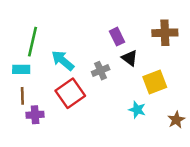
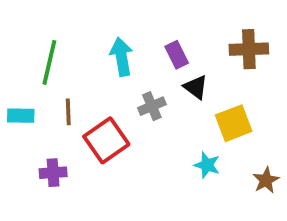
cyan arrow: (63, 61) -> (122, 57), moved, turned 40
cyan rectangle: (21, 69) -> (21, 116), moved
brown line: (22, 96) -> (68, 112), moved

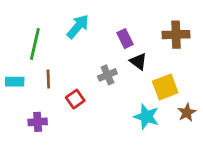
cyan arrow: (122, 57) -> (78, 27), moved, turned 50
red square: (106, 140) -> (75, 99), size x0.6
cyan star: (207, 165) -> (146, 117), size x1.4
brown star: (266, 180) -> (187, 113), moved

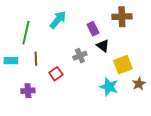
brown cross: (176, 35) -> (122, 17), moved

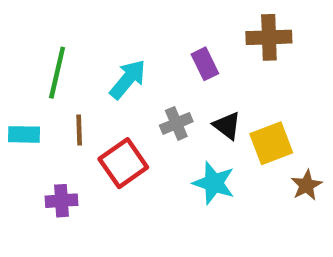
cyan arrow: (58, 20) -> (128, 79), moved
black triangle: (103, 46) -> (227, 126), moved
red square: (56, 74) -> (123, 163), size x1.5
cyan star: (109, 87) -> (214, 183), moved

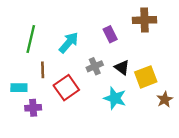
cyan rectangle: (24, 134) -> (19, 88), moved

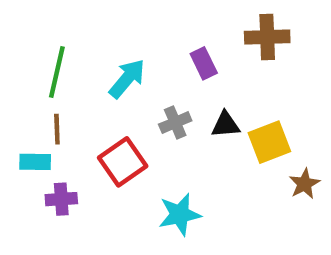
black triangle: (122, 67) -> (226, 125), turned -42
brown line: (43, 70) -> (57, 129), moved
cyan star: (115, 98) -> (180, 214), moved, turned -30

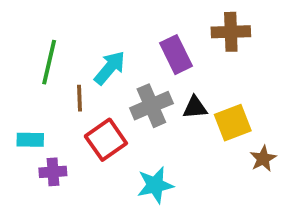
purple rectangle: (204, 63) -> (176, 55), size x1.4
gray cross: (175, 122) -> (151, 106), size x1.5
brown line: (57, 129) -> (79, 98), moved

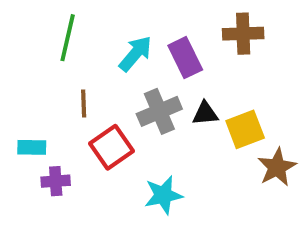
green line: (49, 62) -> (68, 38), moved
cyan arrow: (110, 68) -> (135, 54), moved
brown star: (263, 159) -> (277, 167), size x1.4

